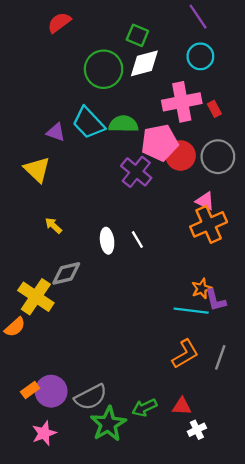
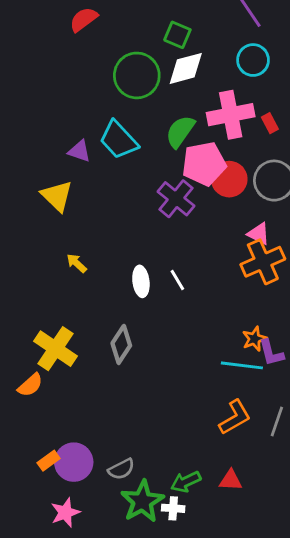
green semicircle: (123, 124) -> (180, 131), moved, turned -56
gray diamond: (66, 273) -> (121, 344), moved, turned -44
gray semicircle: (91, 397) -> (121, 469), size x0.7
white cross: (197, 430) -> (173, 508), moved, turned 30

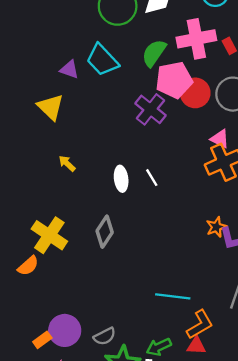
cyan line: (242, 365) -> (173, 296), moved
orange L-shape: (235, 417) -> (200, 325), moved
orange rectangle: (49, 461) -> (42, 340), moved

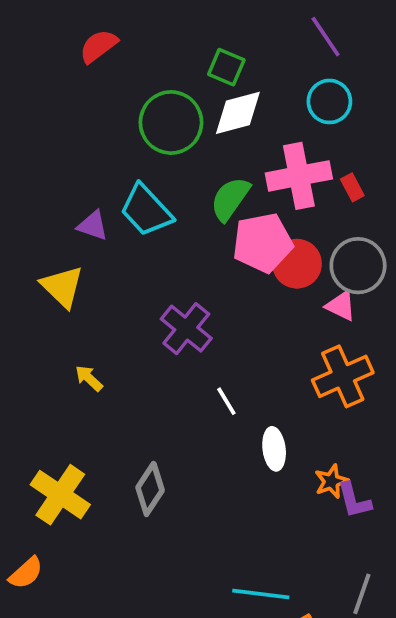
purple cross: (150, 109) -> (186, 329), moved
pink triangle: (220, 139) -> (341, 306), moved
white ellipse: (121, 179) -> (274, 449), moved
orange semicircle: (28, 266) -> (26, 573), moved

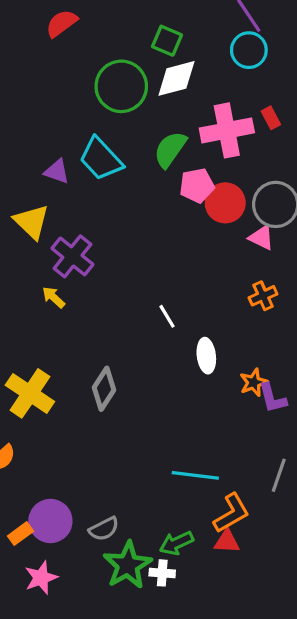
cyan circle: (329, 101) -> (249, 50), moved
red rectangle: (352, 187) -> (271, 118), moved
pink pentagon: (263, 243) -> (197, 186), size x0.7
purple cross: (186, 329) -> (72, 256), moved
orange cross: (343, 376) -> (263, 296), size x0.6

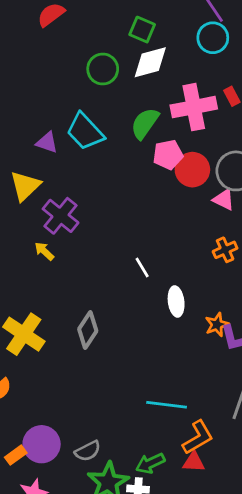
green circle: (121, 86) -> (103, 69), size x0.7
yellow triangle: (32, 222) -> (25, 186), turned 32

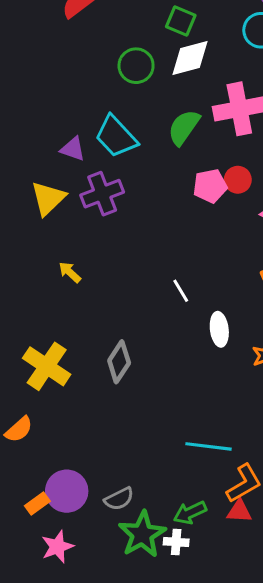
pink pentagon: (168, 155) -> (210, 186), moved
red circle: (192, 170) -> (238, 180), size x0.7
purple cross: (61, 216) -> (102, 194), moved, turned 30

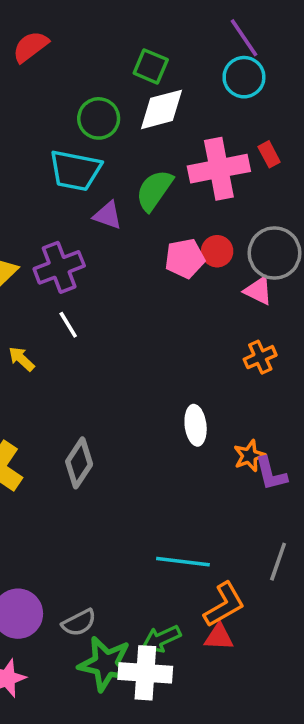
cyan trapezoid: (116, 137) -> (75, 170), moved, turned -36
purple triangle: (73, 149) -> (108, 215), moved
white line: (181, 291) -> (68, 325), moved
green star: (142, 534) -> (106, 664), turned -30
white cross: (176, 542) -> (145, 673), size x1.8

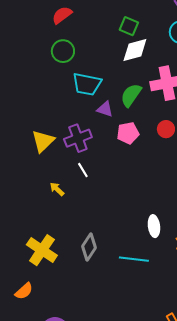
green circle: (99, 118) -> (63, 51), moved
pink pentagon: (185, 258) -> (128, 133), moved
cyan line: (183, 562) -> (134, 259), moved

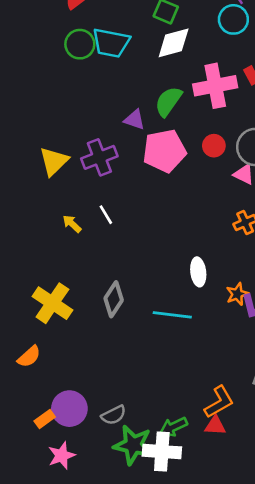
cyan trapezoid: (87, 84) -> (111, 43), moved
pink pentagon: (128, 133) -> (164, 151), size x1.5
white line: (83, 170) -> (106, 215), moved

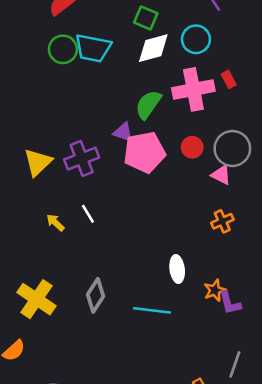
cyan circle: (233, 19) -> (196, 39), moved
purple triangle: (134, 120) -> (123, 132), moved

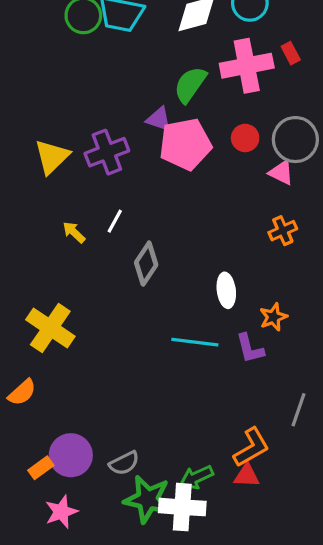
white line: (88, 214) -> (115, 221), turned 60
gray diamond: (96, 295) -> (146, 264), moved
purple L-shape: (230, 303) -> (250, 348), moved

